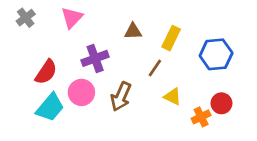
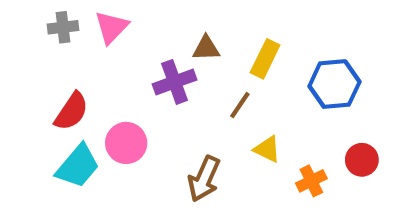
gray cross: (26, 18) -> (63, 27), moved, turned 30
purple cross: (95, 58) -> (175, 82), moved
brown arrow: (121, 97) -> (204, 179), moved
red circle: (221, 103) -> (362, 160), moved

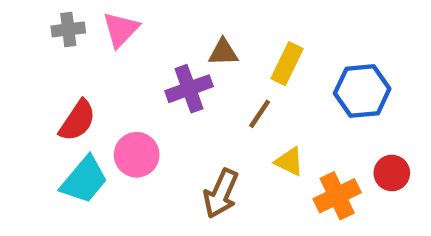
orange cross: (311, 181) -> (337, 196), size x1.4

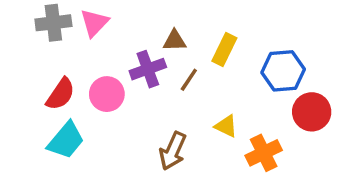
gray cross: (68, 29) -> (53, 23), size x1.4
brown line: (260, 114) -> (189, 80), moved
pink circle: (137, 155) -> (107, 94), moved
red circle: (392, 173) -> (312, 112), moved, size x1.4

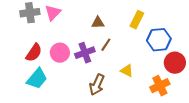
yellow rectangle: (224, 50) -> (137, 20), moved
purple cross: (148, 69) -> (85, 53), moved
orange cross: (264, 153) -> (160, 86), moved

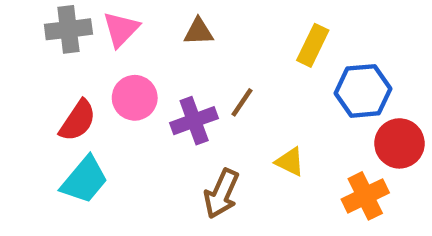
brown triangle: (98, 23) -> (199, 32), moved
pink circle: (60, 53) -> (135, 98), moved

